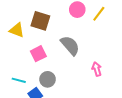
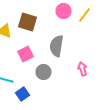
gray semicircle: (70, 45) -> (56, 46), turned -130
gray circle: (48, 79) -> (44, 72), moved

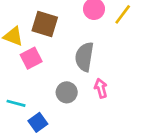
pink square: (26, 54) -> (31, 58), moved
pink arrow: (82, 69) -> (101, 88), moved

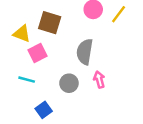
cyan line: (16, 103) -> (27, 80), moved

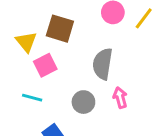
yellow triangle: (22, 34) -> (26, 42), turned 30

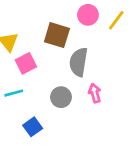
brown square: (60, 29) -> (57, 35), moved
cyan line: (32, 98) -> (14, 93), turned -30

